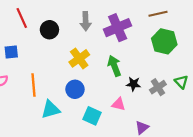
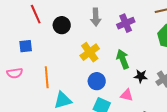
purple cross: (118, 28) -> (126, 23), size x0.7
blue circle: (75, 89) -> (97, 81), moved

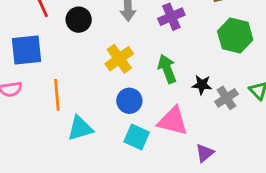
blue square: (26, 46) -> (26, 50), size x1.6
black star: (141, 76) -> (202, 85), moved
pink triangle: (127, 95) -> (173, 121), size x1.6

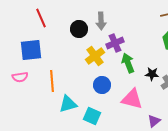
purple cross: (171, 17) -> (115, 43), moved
black circle: (79, 20) -> (79, 29), moved
cyan square: (137, 137) -> (92, 116), moved

